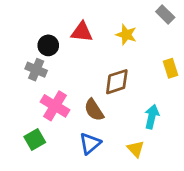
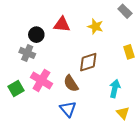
green square: (35, 139) -> (16, 89), moved
blue triangle: (90, 144) -> (68, 109), turned -30
yellow triangle: (136, 149) -> (123, 113), moved

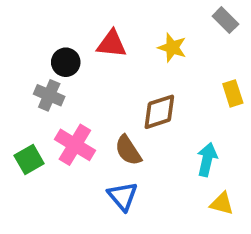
yellow triangle: (123, 113) -> (222, 204), turned -32

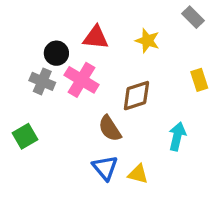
pink cross: (75, 145) -> (82, 80), moved
yellow triangle: (222, 204) -> (138, 174), moved

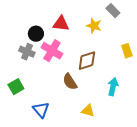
gray rectangle: (193, 17) -> (113, 11), moved
blue triangle: (105, 168) -> (41, 110), moved

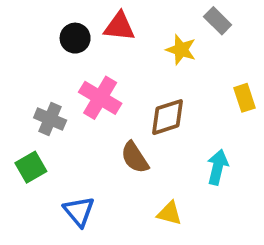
red triangle: (61, 24) -> (119, 27), moved
black circle: (36, 34) -> (75, 38), moved
gray cross: (27, 52) -> (50, 119), moved

